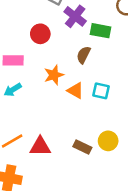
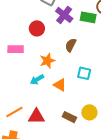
green rectangle: (100, 31) -> (88, 17), moved
cyan arrow: (13, 90) -> (37, 79), moved
orange triangle: (75, 91) -> (60, 85), moved

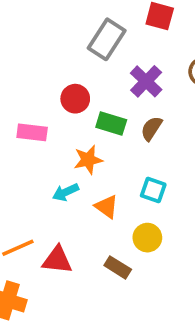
purple cross: (64, 15) -> (146, 81), moved
green rectangle: (88, 17) -> (111, 124), moved
brown semicircle: (71, 45) -> (151, 128), moved
yellow circle: (89, 112) -> (147, 238), moved

